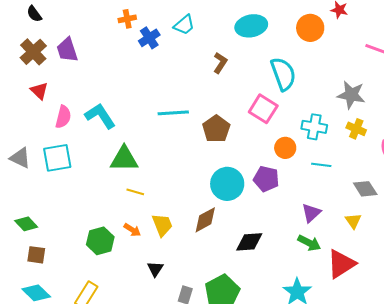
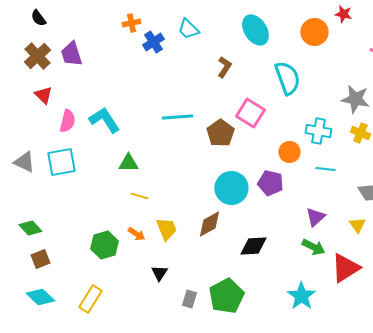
cyan trapezoid: (184, 25) -> (188, 29), turned 85
cyan ellipse: (251, 26) -> (255, 30), turned 68
pink square: (263, 109) -> (250, 113), moved
green triangle: (124, 159) -> (128, 163), size x0.7
brown square: (36, 255) -> (40, 259), turned -30

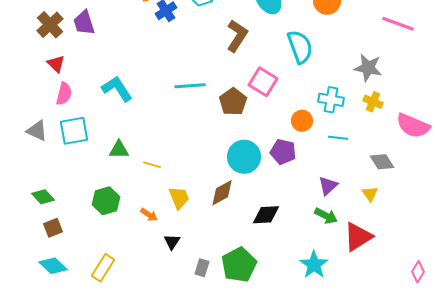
brown L-shape: (224, 67) -> (237, 36), size x1.5
pink semicircle: (67, 121) -> (64, 94), moved
green triangle: (128, 163) -> (119, 150), moved
orange arrow: (136, 234) -> (149, 215), moved
green hexagon: (104, 245) -> (106, 201), moved

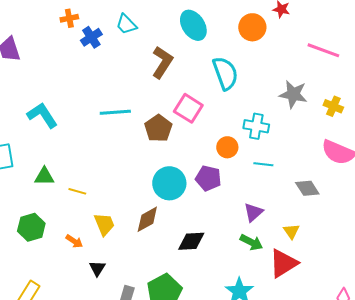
yellow cross: (373, 102) -> (333, 106), moved
yellow triangle: (370, 194) -> (291, 231), moved

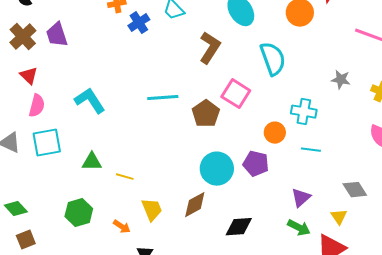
gray star: (293, 94) -> (341, 80), size x0.7
gray diamond: (307, 188) -> (355, 190), moved

